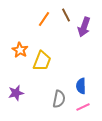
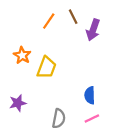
gray semicircle: (59, 99) -> (59, 119), moved

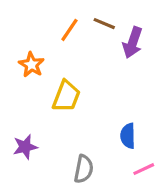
brown line: (73, 17) -> (104, 24), turned -40
orange star: (22, 55) -> (31, 65), moved
pink line: (92, 119) -> (144, 169), moved

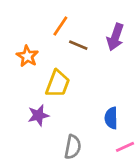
brown line: (104, 24) -> (78, 45), moved
purple star: (25, 147) -> (38, 115), moved

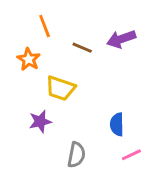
orange line: (60, 26) -> (45, 26), moved, turned -55
purple arrow: (115, 37) -> (121, 39), turned 52
yellow trapezoid: (58, 84) -> (60, 88), turned 88

